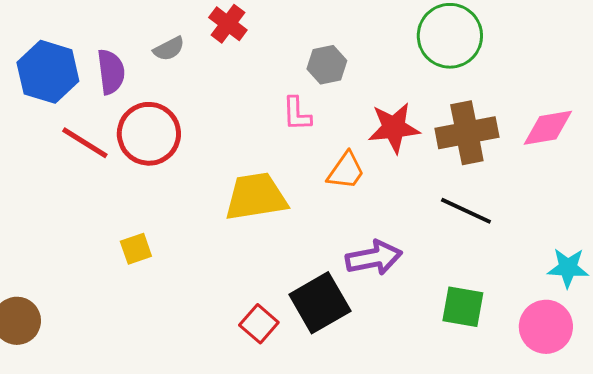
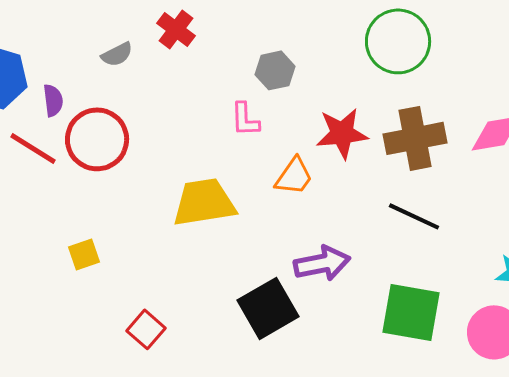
purple semicircle: (111, 72) -> (53, 100), moved, size x0.7
green square: (463, 307) -> (411, 312), size x1.4
red square: (259, 324) -> (146, 329), moved

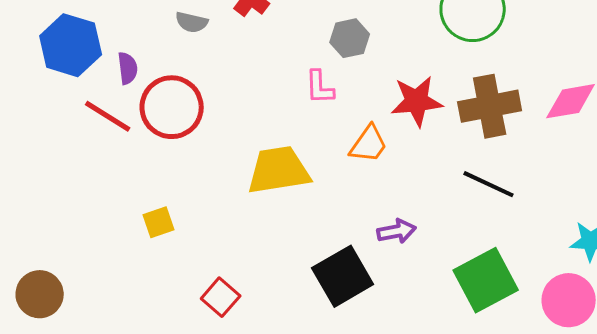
gray semicircle: (117, 54) -> (192, 22), turned 40
purple arrow: (322, 263) -> (397, 231), size x0.7
green square: (411, 312) -> (486, 280), turned -38

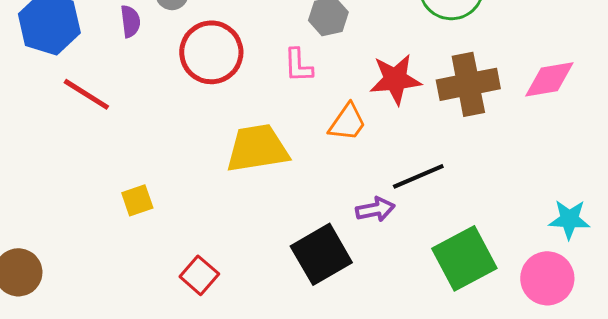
purple semicircle: (128, 68) -> (130, 21), moved
red circle: (172, 107) -> (211, 52), moved
black line: (489, 184) -> (418, 176), moved, turned -48

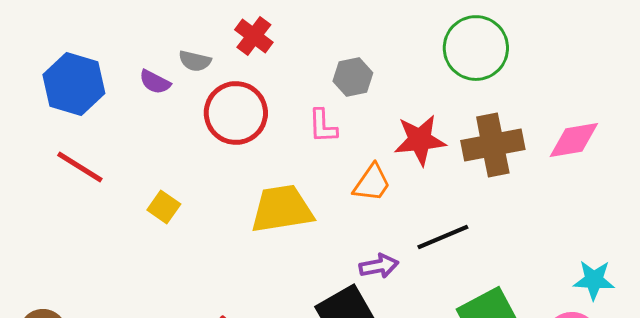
purple semicircle: (130, 21) -> (155, 82), turned 124
red line: (86, 94) -> (80, 167), moved
yellow square: (137, 200) -> (164, 207), moved, turned -36
purple arrow: (375, 209) -> (379, 266), moved

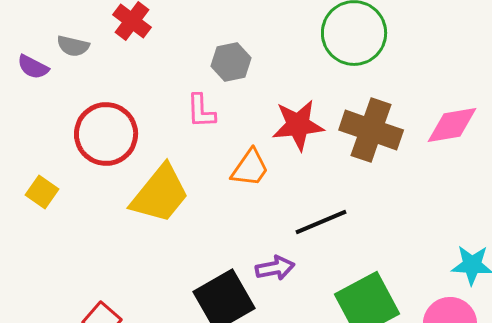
red circle: (236, 113) -> (106, 134), moved
brown cross: (493, 145) -> (371, 130), turned 30
yellow trapezoid: (282, 209) -> (160, 194), turned 138
purple arrow: (379, 266) -> (275, 268), moved

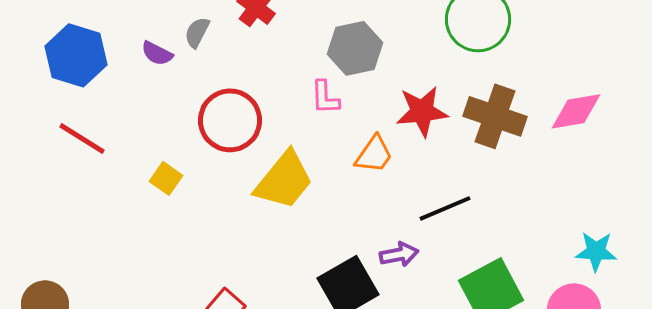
gray semicircle: (73, 46) -> (197, 32), turned 104
gray hexagon: (231, 62) -> (355, 48), size x1.4

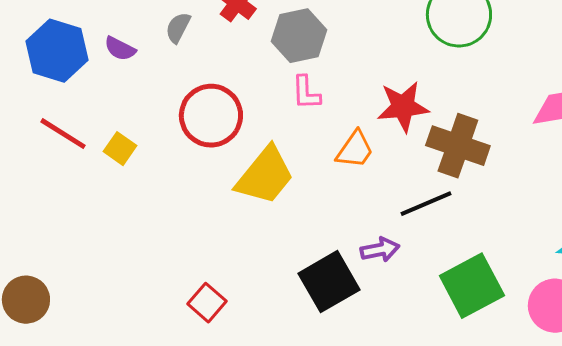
gray hexagon: (355, 48) -> (299, 36), moved
purple semicircle: (157, 53) -> (120, 49), moved
brown cross: (495, 116) -> (458, 146), moved
yellow square: (166, 178) -> (120, 149), moved

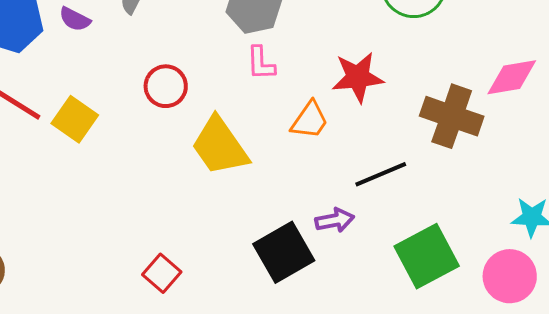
red circle: (211, 116) -> (166, 86), size x0.7
brown cross: (458, 146) -> (452, 116), moved
yellow square: (120, 149) -> (75, 119), size x1.4
yellow trapezoid: (265, 176) -> (220, 146), turned 106

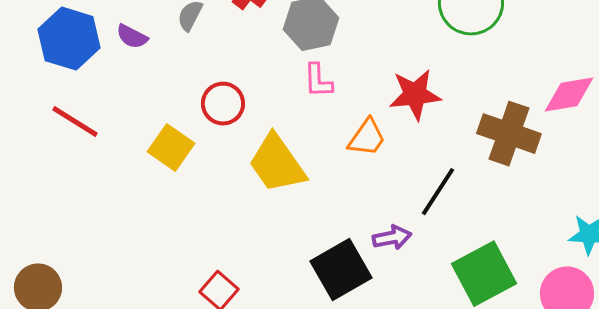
yellow square: (75, 119) -> (171, 148), moved
black line: (381, 174) -> (438, 192), turned -34

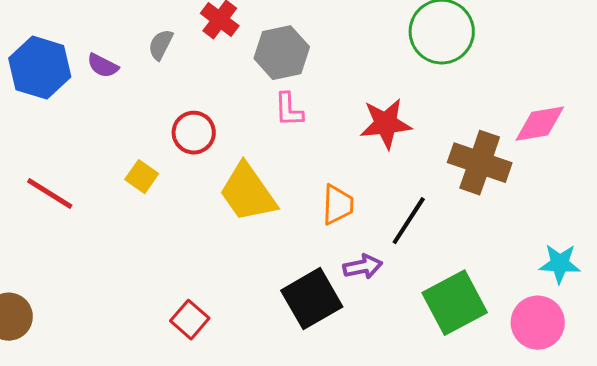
red line: (75, 122) -> (50, 194), moved
orange trapezoid: (367, 138) -> (338, 205), moved, turned -33
yellow square: (171, 148) -> (142, 177), size x0.7

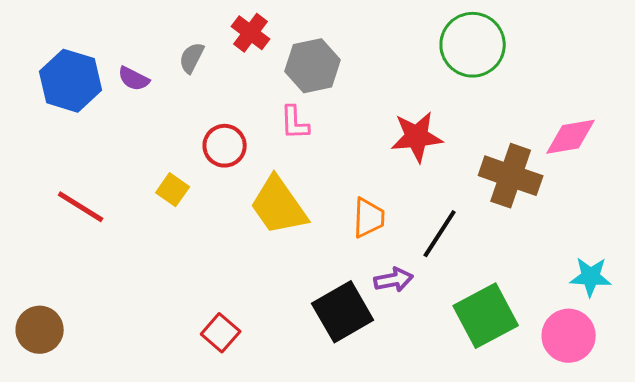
pink L-shape: (289, 110) -> (295, 123), moved

